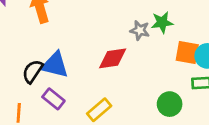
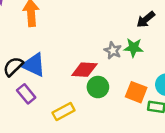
orange square: (187, 52) -> (136, 92), moved
green circle: (170, 104) -> (98, 87), moved

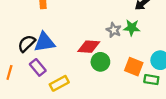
blue triangle: (34, 65) -> (44, 42), turned -35
yellow rectangle: (64, 112) -> (59, 83), moved

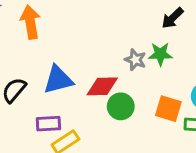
blue triangle: (44, 42) -> (58, 80), moved
purple rectangle: (38, 67) -> (48, 124), moved, turned -49

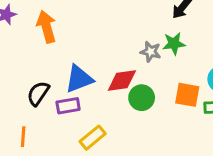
purple rectangle: (48, 124) -> (68, 106), moved

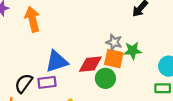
green star: (174, 44) -> (133, 51), moved
black semicircle: (38, 93) -> (24, 83), moved
orange square: (187, 95) -> (114, 59), moved

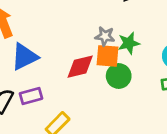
blue triangle: (57, 61) -> (24, 57), moved
green circle: (105, 78) -> (119, 76), moved

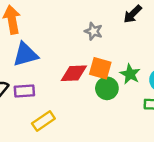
gray star: (105, 36) -> (94, 31), moved
green star: (129, 43) -> (130, 74), moved, turned 30

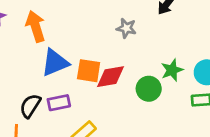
orange square: (100, 68) -> (89, 71), moved
green star: (130, 74) -> (172, 70), turned 30

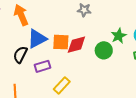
black semicircle: (30, 106) -> (20, 55), moved

